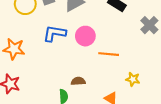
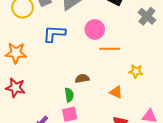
pink circle: (85, 36) -> (95, 29), moved

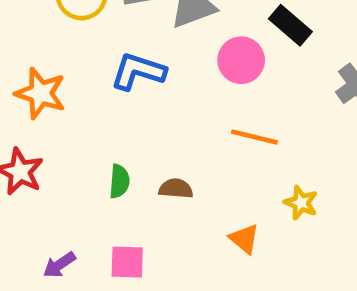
pink circle: (95, 29) -> (241, 60), moved
green semicircle: (69, 95) -> (119, 181), moved

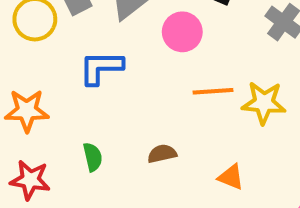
green semicircle: (119, 181) -> (93, 157), moved
yellow star: (301, 203) -> (264, 103), moved, size x1.5

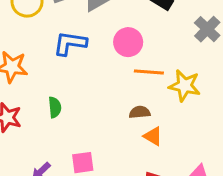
pink circle: (182, 32) -> (128, 42), moved
brown semicircle: (162, 154) -> (140, 112), moved

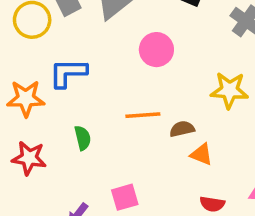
blue L-shape: (70, 43) -> (68, 73), moved
orange line: (149, 72) -> (143, 115), moved

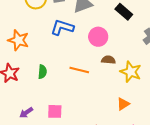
blue L-shape: (68, 73) -> (62, 27), moved
brown semicircle: (182, 129) -> (108, 60), moved
orange triangle: (202, 154) -> (123, 104), moved, turned 48

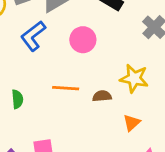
blue L-shape: (62, 27) -> (33, 36), turned -45
brown semicircle: (108, 60) -> (102, 96), moved

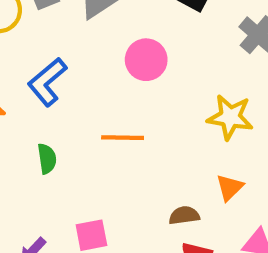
blue L-shape: (33, 36) -> (47, 82), moved
brown semicircle: (102, 96) -> (184, 215), moved

